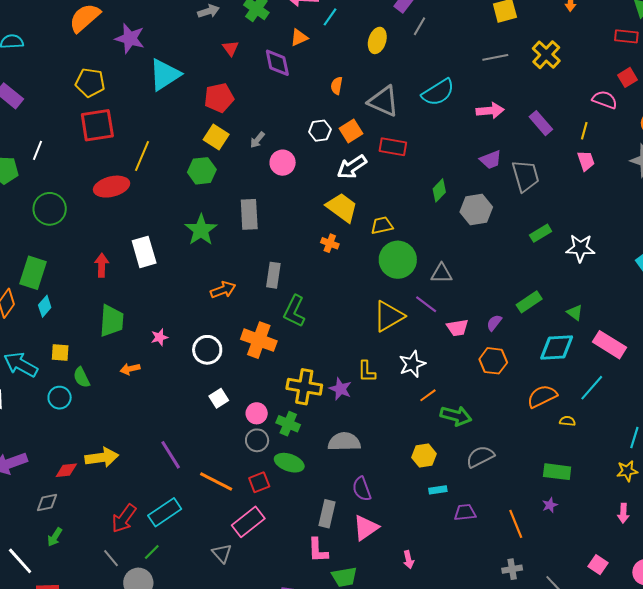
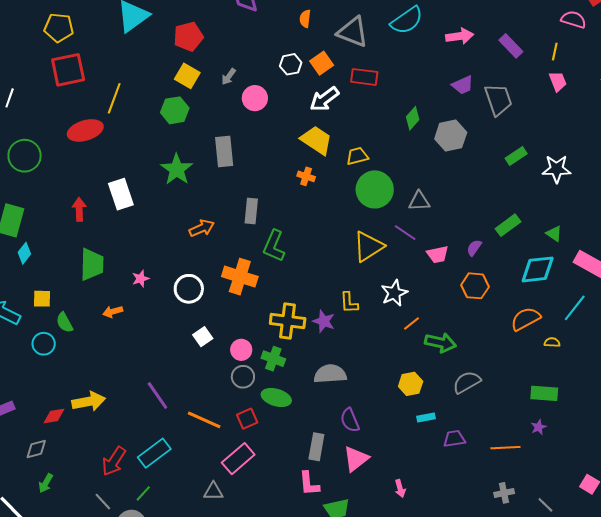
orange line: (516, 524) -> (505, 448), turned -68
gray triangle: (222, 553) -> (213, 491), turned -45

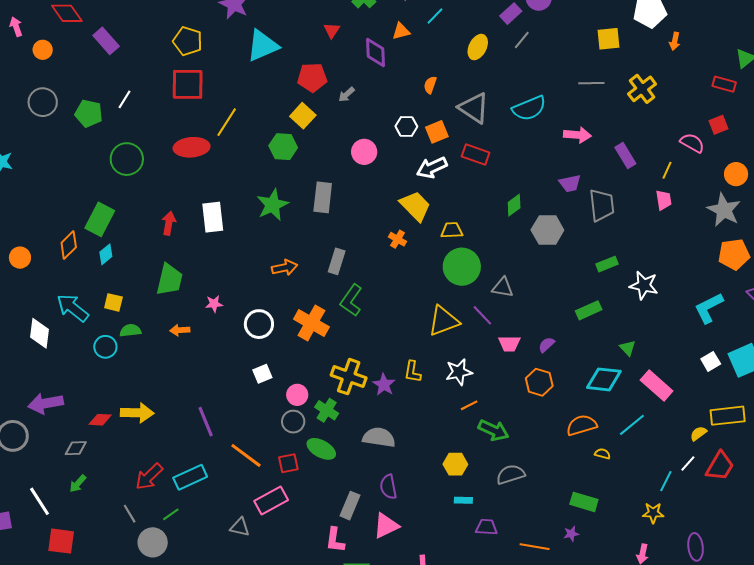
gray arrow: (229, 77) -> (347, 94), moved
green rectangle: (508, 225) -> (589, 310), moved
green semicircle: (65, 322) -> (130, 331), turned 100

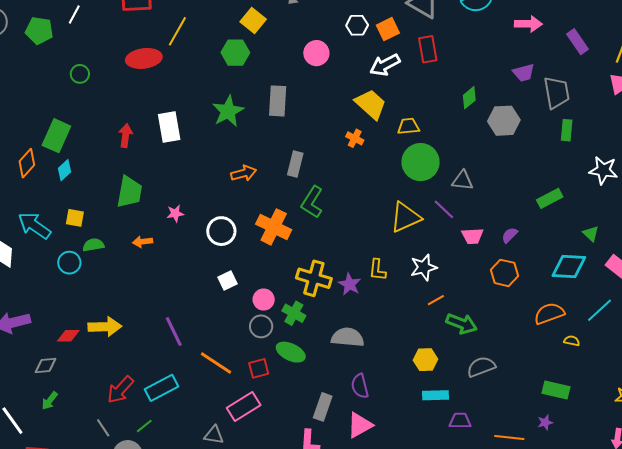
red rectangle: (476, 154) -> (428, 49), turned 64
green circle: (127, 159) -> (80, 74), size x0.6
green rectangle: (607, 264) -> (567, 130), moved, turned -60
cyan rectangle: (463, 500) -> (436, 395), size x1.4

